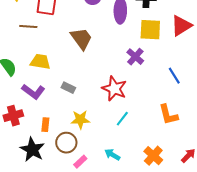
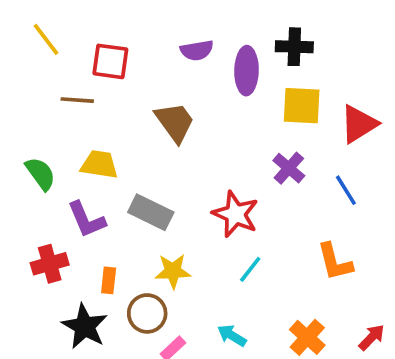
red triangle: (181, 26) -> (359, 124), moved
purple cross: (135, 57) -> (289, 168), moved
gray rectangle: (68, 88) -> (151, 212), size x1.6
purple L-shape: (33, 92) -> (86, 220), turned 30

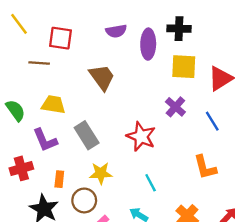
gray rectangle: (151, 212) -> (87, 135), turned 32
cyan line: (250, 269) -> (151, 183), moved, turned -66

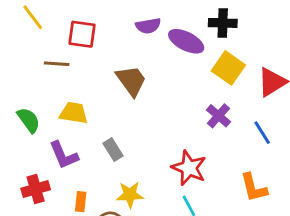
purple ellipse: (148, 44) -> (186, 41), turned -64
yellow square: (184, 67) -> (228, 68), turned 32
gray rectangle: (87, 135) -> (113, 150), size x0.7
red star: (141, 136) -> (189, 168), moved

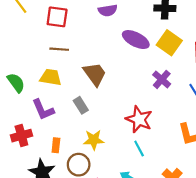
purple ellipse: (186, 41) -> (136, 40), moved
brown line: (57, 64) -> (59, 49), moved
brown trapezoid: (131, 81) -> (95, 74), moved

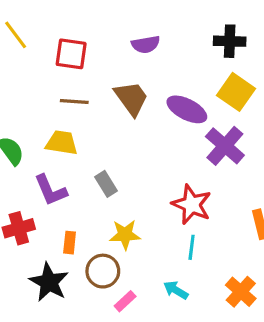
purple ellipse: (136, 40) -> (187, 109), moved
brown trapezoid: (95, 74) -> (131, 98), moved
purple cross: (162, 79) -> (225, 146), size x1.4
cyan line: (139, 148) -> (192, 247), turned 35

